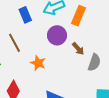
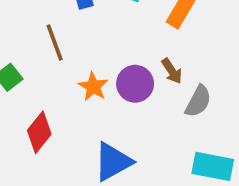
purple circle: (57, 35) -> (135, 84), moved

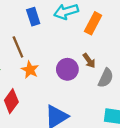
orange star: (93, 87) -> (30, 70), moved

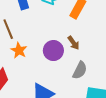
gray semicircle: (106, 78) -> (80, 70), moved

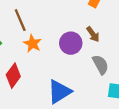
gray semicircle: (80, 70) -> (100, 65), turned -54

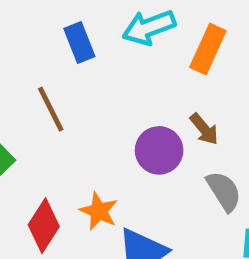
orange star: (32, 44) -> (99, 211), moved

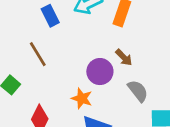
orange star: (99, 211) -> (82, 98), moved

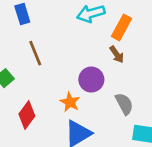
blue rectangle: (50, 16) -> (22, 14), moved
brown arrow: (124, 57) -> (117, 54), moved

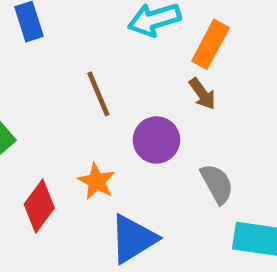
brown line: (35, 53) -> (98, 94), moved
orange star: (70, 102) -> (97, 181), moved

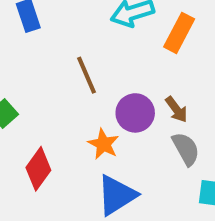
brown arrow: (202, 94) -> (176, 109), moved
orange star: (97, 181) -> (103, 144), moved

